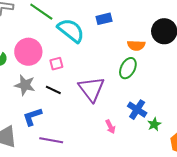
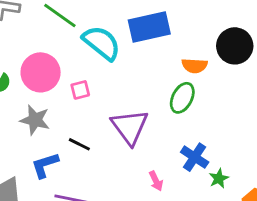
blue rectangle: (104, 19) -> (149, 27), size x1.8
black line: (53, 90) -> (79, 144), moved

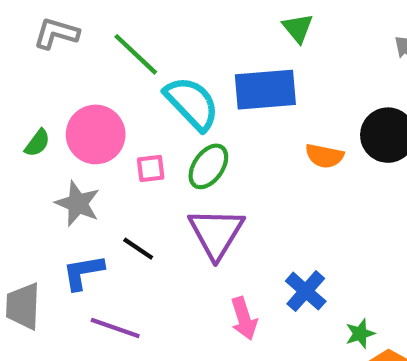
green ellipse: (182, 98) -> (208, 166), moved
green star: (219, 178) -> (360, 334), moved
pink arrow: (156, 181) -> (244, 318), size x1.4

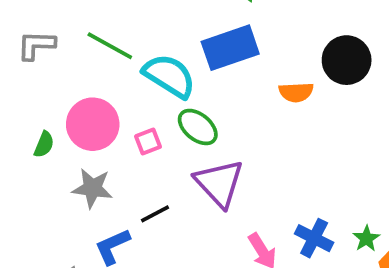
green ellipse: (208, 166) -> (198, 127), turned -72
black line: (138, 249) -> (155, 214), turned -48
blue cross: (306, 291) -> (314, 238), moved

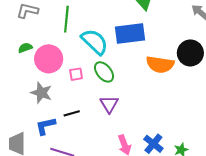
green line: (110, 46) -> (66, 19), turned 55
orange semicircle: (296, 92) -> (160, 64), size x1.5
green semicircle: (44, 144) -> (25, 48), moved, turned -144
purple triangle: (219, 183) -> (109, 104), size x0.7

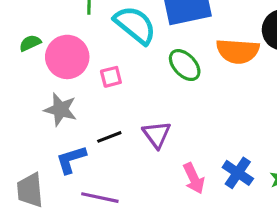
green ellipse: (104, 72) -> (185, 65), moved
purple triangle: (109, 104) -> (157, 134), moved

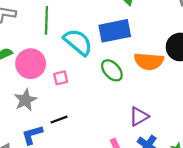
gray star: (60, 109) -> (25, 100), turned 30
purple triangle: (157, 134) -> (139, 116), moved, turned 35

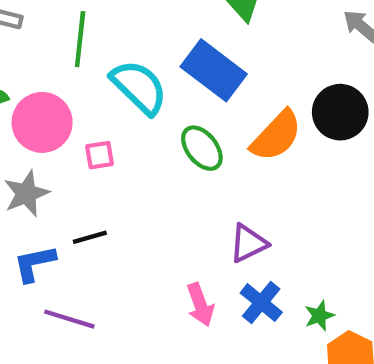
blue rectangle: (115, 31) -> (214, 70), turned 44
orange semicircle: (149, 61) -> (276, 136), turned -56

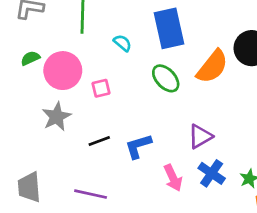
blue rectangle: (214, 70) -> (169, 28), turned 45
cyan semicircle: (139, 87) -> (122, 43), size x0.5
blue L-shape: (34, 263) -> (138, 146), moved

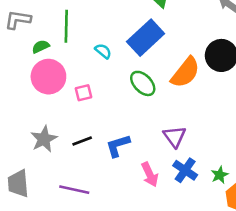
blue rectangle: (169, 28) -> (146, 38), turned 60
green semicircle: (30, 58) -> (41, 47), moved
gray star: (57, 117) -> (44, 139), moved
purple triangle: (200, 136) -> (175, 136), turned -35

